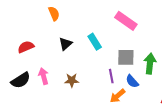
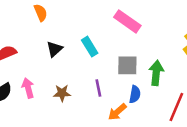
purple line: (111, 76) -> (98, 88), moved
blue semicircle: (132, 81) -> (135, 94), turned -128

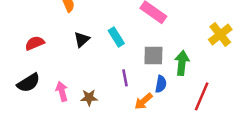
pink arrow: (28, 88) -> (62, 91), moved
brown star: (62, 93) -> (89, 98), moved

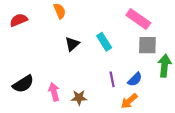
red semicircle: (35, 43) -> (19, 20), moved
gray square: (153, 56) -> (147, 45), moved
blue semicircle: (161, 84) -> (135, 79), moved, turned 35

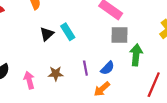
cyan rectangle: (104, 42) -> (68, 32), moved
brown star: (79, 98) -> (56, 74), moved

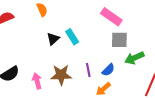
green arrow: (136, 55) -> (134, 58), turned -120
brown star: (56, 74) -> (61, 75), size x1.5

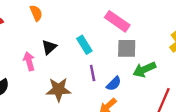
cyan rectangle: (72, 37) -> (84, 45), moved
purple line: (88, 70) -> (93, 73), moved
pink arrow: (37, 81) -> (29, 61), moved

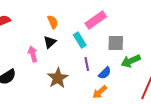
orange semicircle: (36, 13) -> (53, 22), moved
pink rectangle: (117, 21) -> (96, 20), moved, turned -70
brown star: (58, 90) -> (58, 78), turned -30

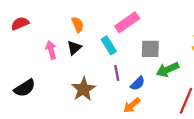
pink arrow: (33, 54) -> (51, 50), moved

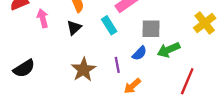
pink arrow: (51, 50) -> (43, 18), moved
purple line: (117, 73) -> (117, 65), moved
blue semicircle: (138, 83) -> (139, 53), moved

